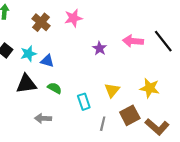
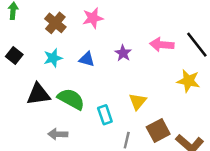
cyan star: (28, 54) -> (53, 58), moved
blue triangle: (47, 61) -> (87, 59), moved
green semicircle: (55, 88) -> (71, 99), size x1.6
yellow star: (150, 88) -> (188, 81), moved

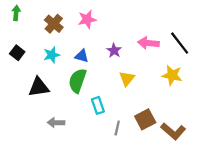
green semicircle: (71, 99) -> (77, 81), moved, turned -100
yellow triangle: (138, 101) -> (127, 79), moved

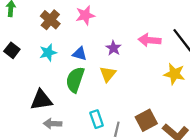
yellow triangle: (127, 79) -> (108, 74), moved
black triangle: (39, 87) -> (41, 100), moved
cyan rectangle: (98, 105) -> (97, 119), moved

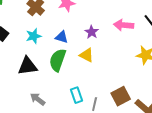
yellow triangle: (108, 74) -> (87, 55), turned -42
black triangle: (41, 100) -> (28, 66), moved
gray arrow: (53, 124) -> (38, 99), turned 35

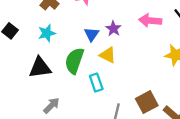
blue triangle: (62, 37) -> (92, 34), moved, turned 48
cyan rectangle: (77, 95) -> (96, 83), moved
gray arrow: (38, 99) -> (51, 106), turned 98

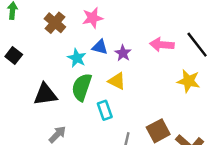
cyan star: (47, 33) -> (77, 58), moved, turned -30
blue triangle: (92, 34) -> (100, 47), moved, turned -49

